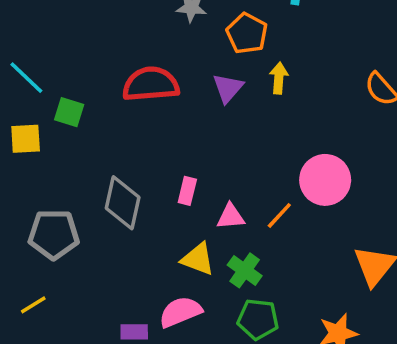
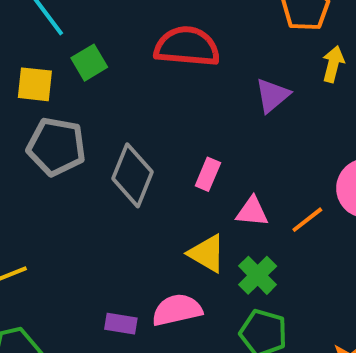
purple triangle: (228, 88) -> (272, 95), moved
green square: (69, 112) -> (89, 63), turned 32
gray pentagon: (54, 234) -> (56, 147), moved

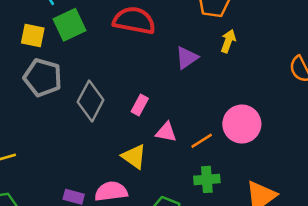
green square: (89, 63) -> (69, 25), size x1.4
green cross: (258, 275) -> (207, 179), moved, turned 35

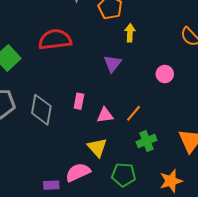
purple triangle: (187, 58) -> (113, 63), moved
pink circle: (242, 124) -> (165, 74), moved, size x0.6
yellow triangle: (134, 157) -> (97, 147), moved, turned 30

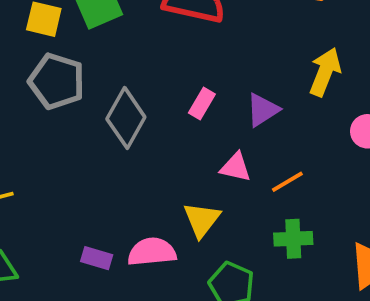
yellow arrow: (130, 33) -> (325, 72), moved, size x1.4
purple triangle: (113, 63) -> (263, 110), moved
pink rectangle: (79, 101) -> (202, 104), moved

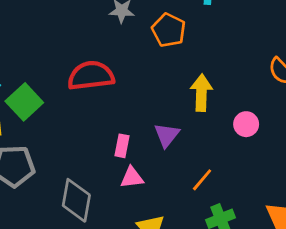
gray diamond: (126, 118) -> (76, 200), moved
pink triangle: (236, 167) -> (132, 177), moved

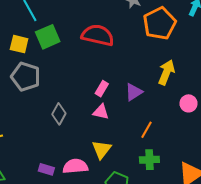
orange pentagon: (169, 30) -> (160, 23), size x1.4
orange line: (202, 180) -> (146, 130), turned -30
gray diamond: (76, 200) -> (59, 114), size x0.7

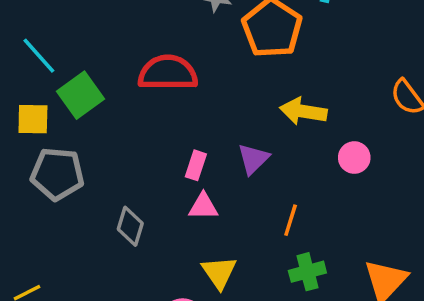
yellow arrow: (166, 72) -> (303, 111), turned -90

